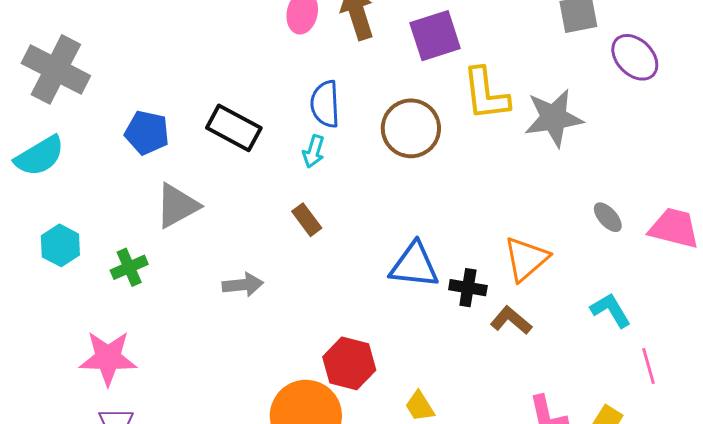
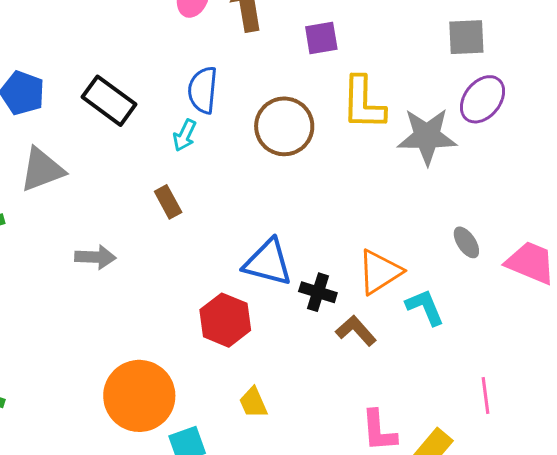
purple square: (435, 36) -> (321, 38), size x0.7
purple ellipse: (635, 57) -> (482, 99), moved, turned 75
cyan L-shape: (611, 310) -> (425, 307), moved
red hexagon: (349, 363) -> (225, 320), moved

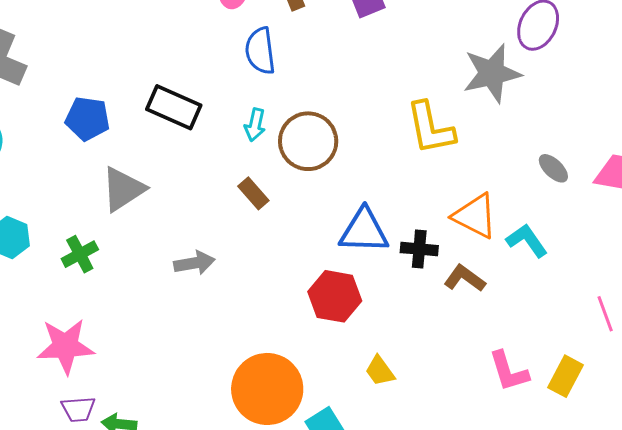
blue semicircle: (203, 90) -> (260, 51), moved
yellow L-shape: (363, 103) -> (430, 128), moved
brown circle: (284, 126) -> (308, 141), moved
orange triangle: (380, 272) -> (475, 216), turned -48

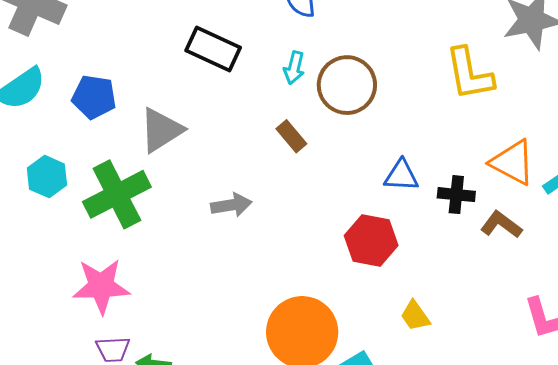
blue pentagon: (87, 119) -> (94, 97), moved
blue triangle: (364, 231) -> (401, 175), size x0.7
green cross: (80, 254) -> (117, 194), size x1.8

